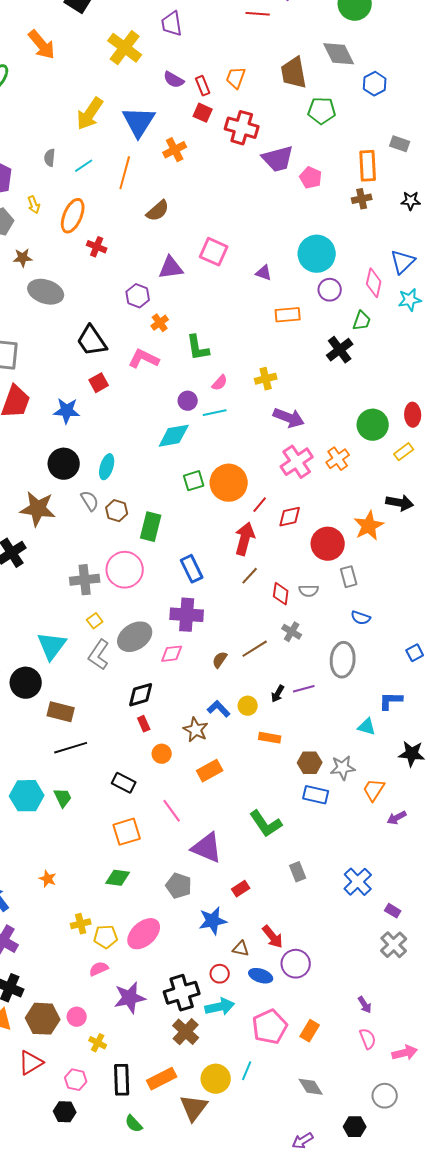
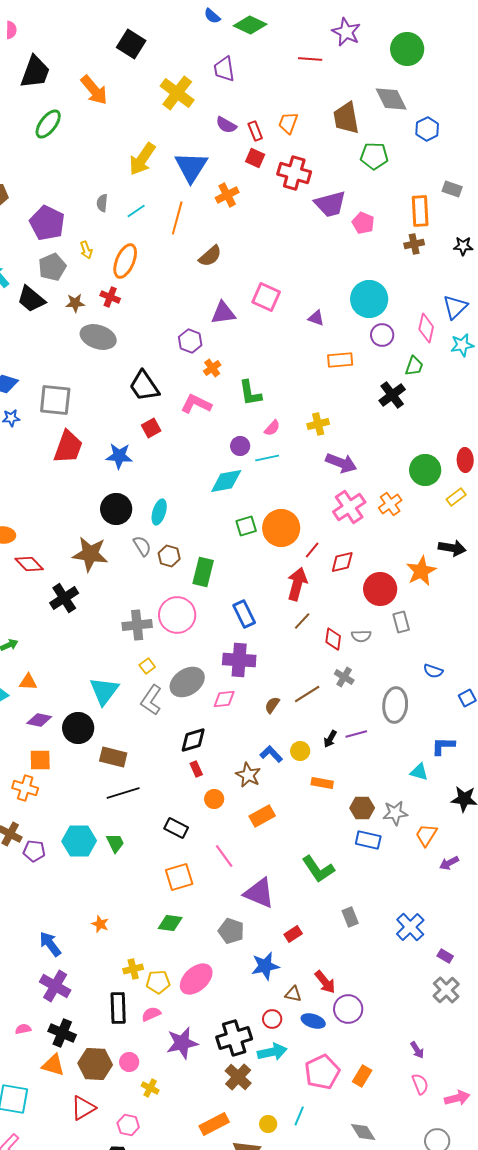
red cross: (97, 247) -> (110, 297), moved
blue semicircle: (361, 618) -> (433, 671), moved
yellow circle: (216, 1079) -> (268, 1124), size x0.6
black rectangle: (122, 1080) -> (118, 1008), moved

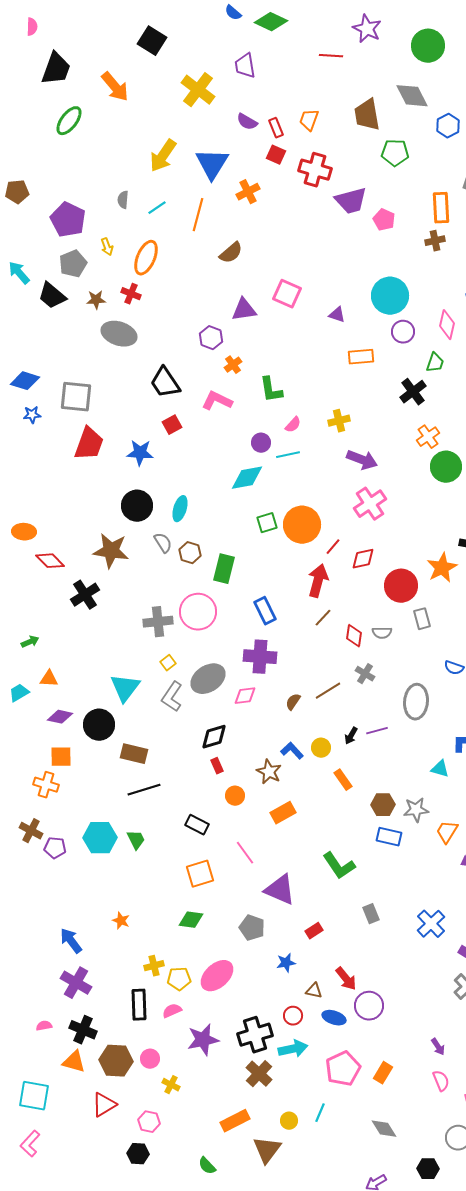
orange cross: (390, 504) -> (428, 437), moved
orange rectangle: (322, 783) -> (343, 780), turned 45
blue star: (265, 966) -> (286, 963), size x0.7

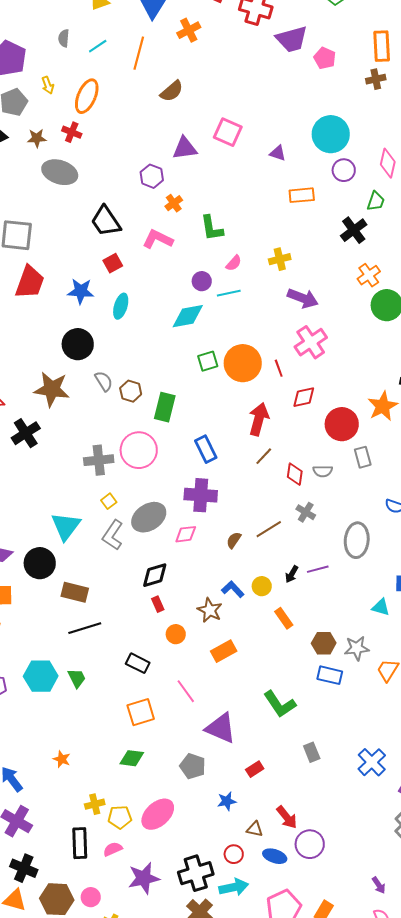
cyan ellipse: (180, 509) -> (121, 306), moved
red line: (333, 547) -> (279, 368), moved, turned -60

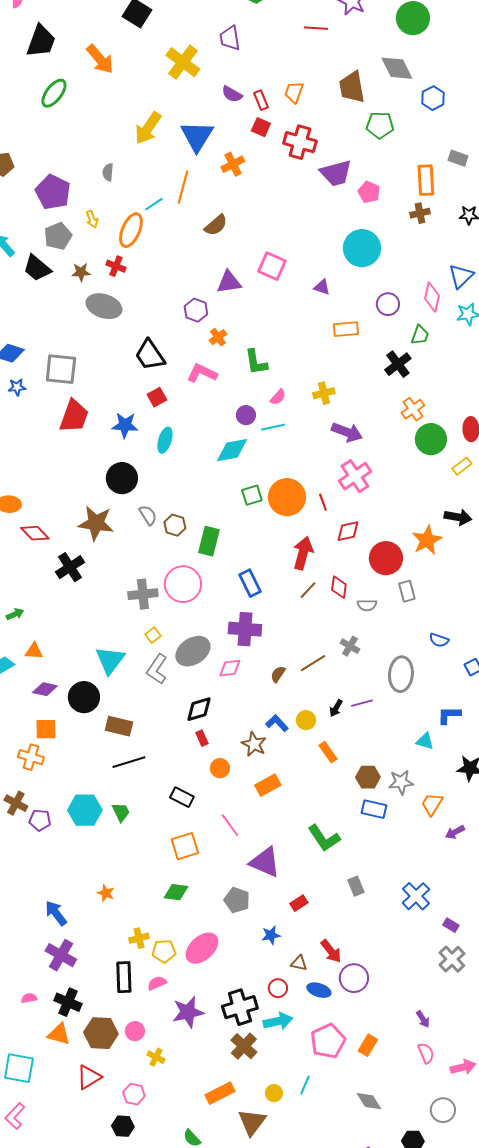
cyan line: (98, 46) -> (154, 204), moved
cyan circle: (331, 134) -> (362, 248), moved
red diamond: (295, 474) -> (339, 587), moved

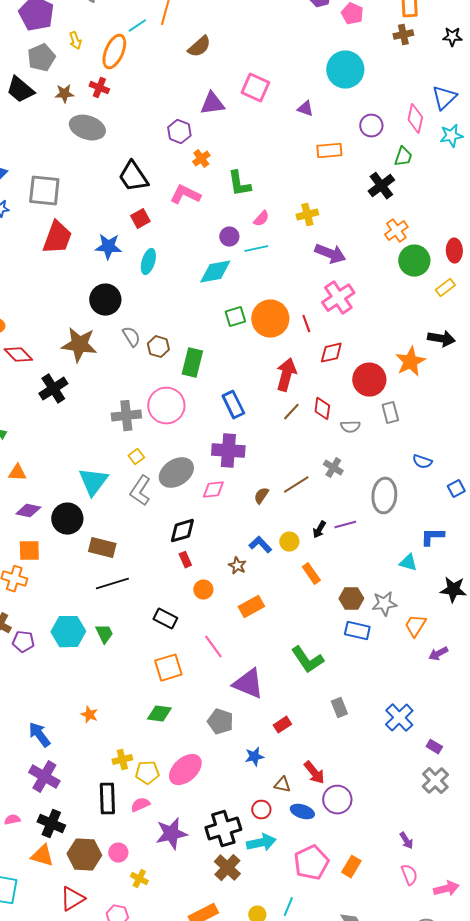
brown star: (254, 744) -> (237, 566), size x0.7

